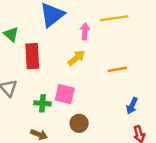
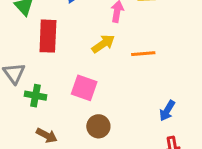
orange line: (117, 69) -> (143, 54), moved
green cross: (42, 103) -> (35, 96), moved

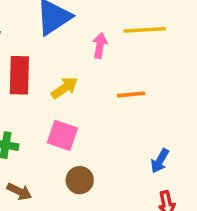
yellow arrow: (103, 44) -> (65, 88), moved

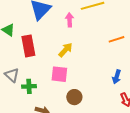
yellow arrow: (65, 88) -> (65, 50), moved
orange line: (131, 94) -> (116, 39), moved

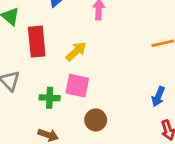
yellow arrow: (65, 50) -> (76, 51), moved
green cross: (29, 86) -> (50, 98), moved

